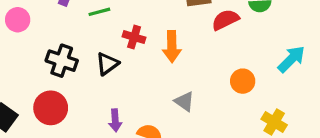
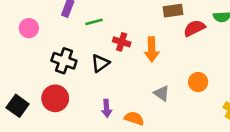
orange circle: (243, 81) -> (198, 82), moved

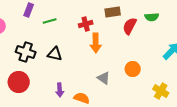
red semicircle: (194, 28) -> (130, 26), turned -36
red cross: (122, 42) -> (86, 24), moved, turned -32
black triangle: (100, 63) -> (55, 54), turned 49

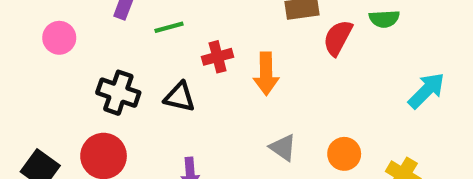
red cross: (86, 24) -> (218, 57), moved
orange circle: (133, 69) -> (344, 154), moved

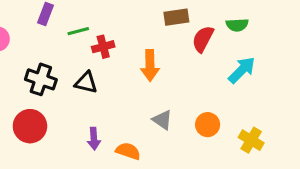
red cross: (218, 57) -> (103, 47), moved
cyan arrow: (426, 91) -> (242, 70), moved

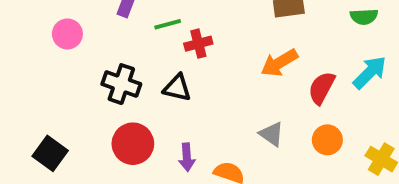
red semicircle: (203, 39) -> (322, 88), moved
orange arrow: (150, 65) -> (279, 63), moved, turned 60
red circle: (30, 126) -> (133, 144), moved

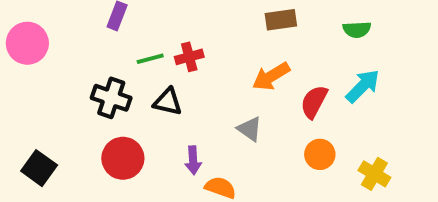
green line: (168, 24) -> (150, 59), moved
pink circle: (67, 34) -> (27, 43), moved, size x1.4
gray triangle: (272, 134) -> (250, 129), moved
purple arrow: (187, 157) -> (193, 160), moved

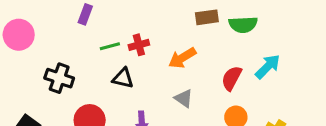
green semicircle: (357, 30) -> (243, 25), moved, size x1.4
orange arrow: (271, 76) -> (182, 58), moved
black cross: (111, 98) -> (59, 78), moved

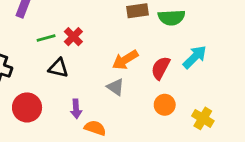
red cross: (139, 45) -> (73, 37), turned -30
orange arrow: (182, 58) -> (125, 60), moved

